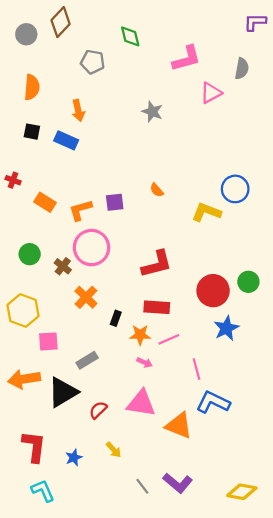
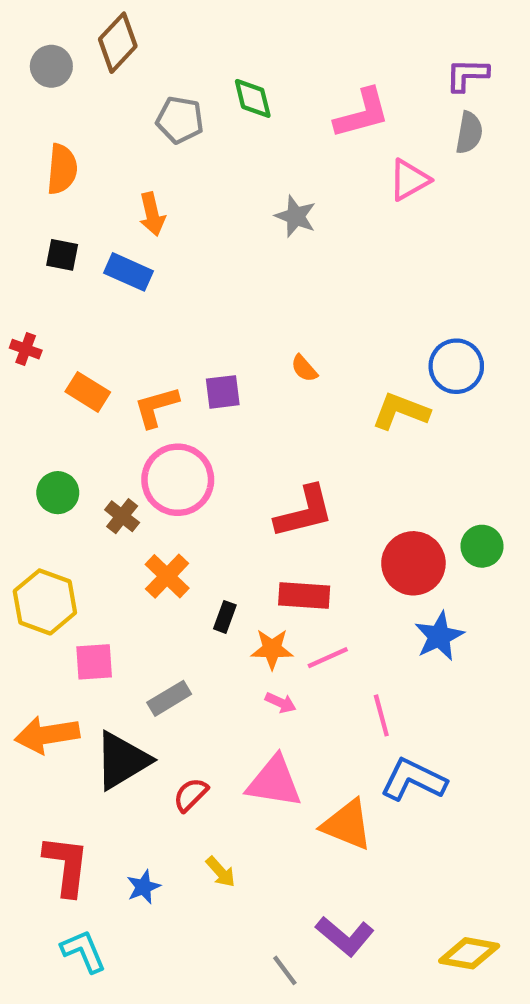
purple L-shape: (255, 22) -> (467, 75), moved
green diamond: (130, 36) -> (253, 98), moved
gray line: (142, 486) -> (285, 970), moved

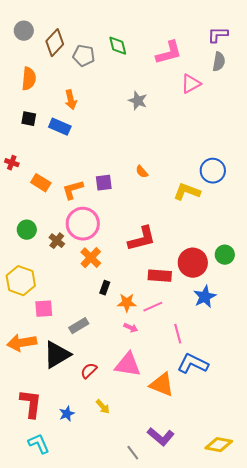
brown diamond: (118, 43) -> (55, 43), moved
orange cross: (167, 576) -> (91, 258), moved
red rectangle: (304, 595) -> (160, 276), moved

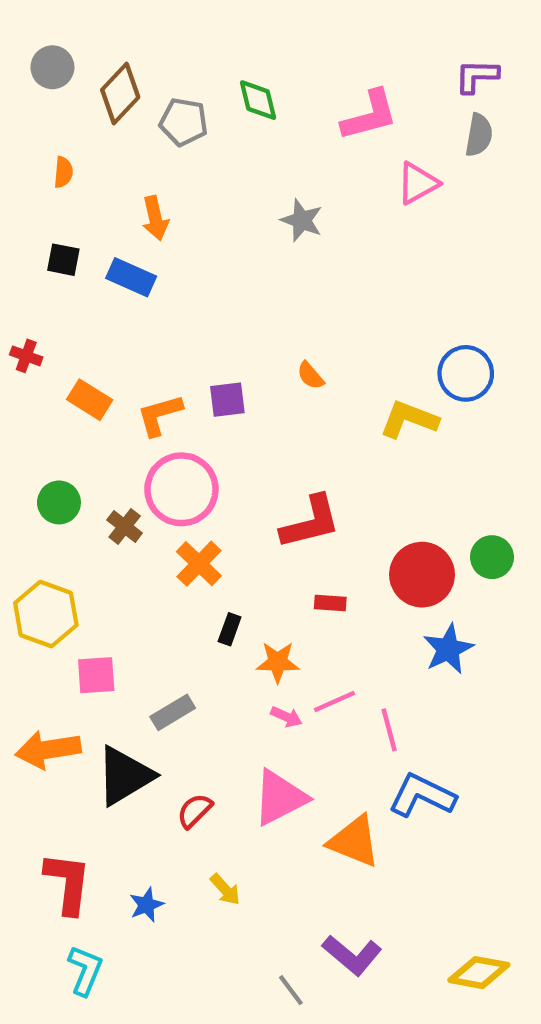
orange semicircle: (29, 79) -> (63, 172), size x0.6
red rectangle: (160, 276) -> (330, 603), moved, size x0.6
pink line: (153, 307) -> (335, 701), moved
pink triangle: (128, 365) -> (280, 798), turned -36
cyan L-shape: (39, 444) -> (85, 970), turned 45

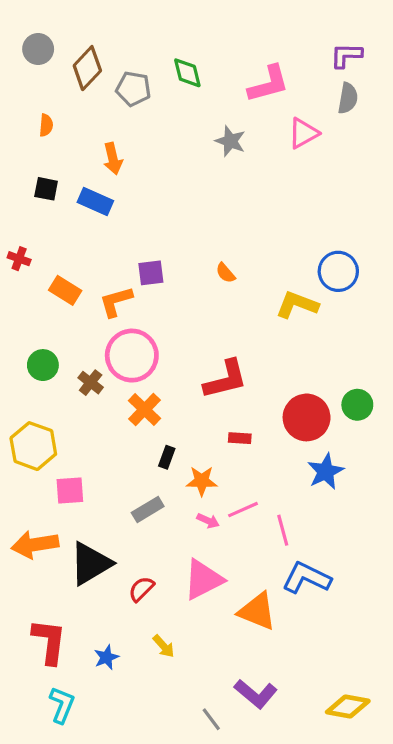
gray star: (302, 220) -> (230, 141), moved
purple square: (227, 400) -> (151, 273), moved
gray rectangle: (173, 712) -> (148, 510), moved

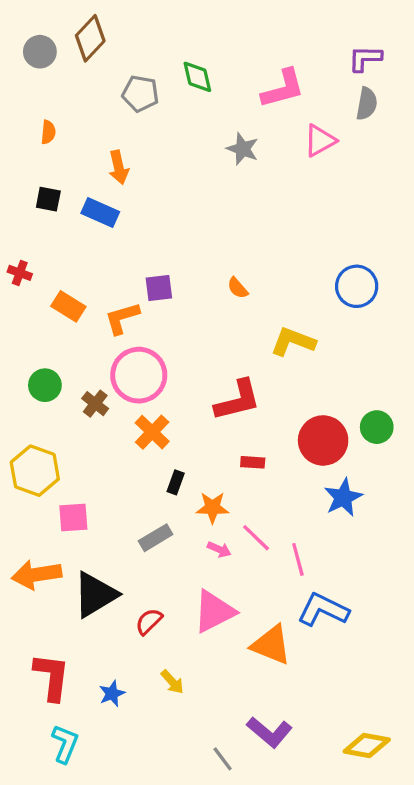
brown diamond: (87, 68) -> (90, 38), moved
yellow L-shape: (297, 305) -> (293, 342), moved
pink line: (243, 510) -> (256, 538), turned 68

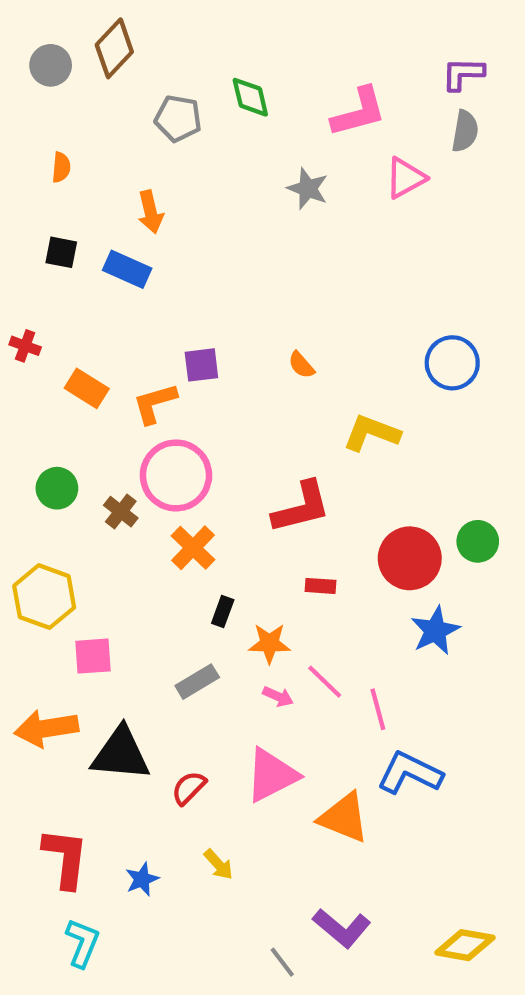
black triangle: (95, 595) -> (121, 754), turned 36

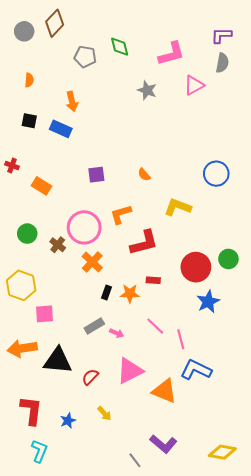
orange L-shape: (155, 403) -> (121, 214), moved
orange star: (269, 643) -> (130, 294), moved
pink arrow: (278, 696) -> (117, 333), moved

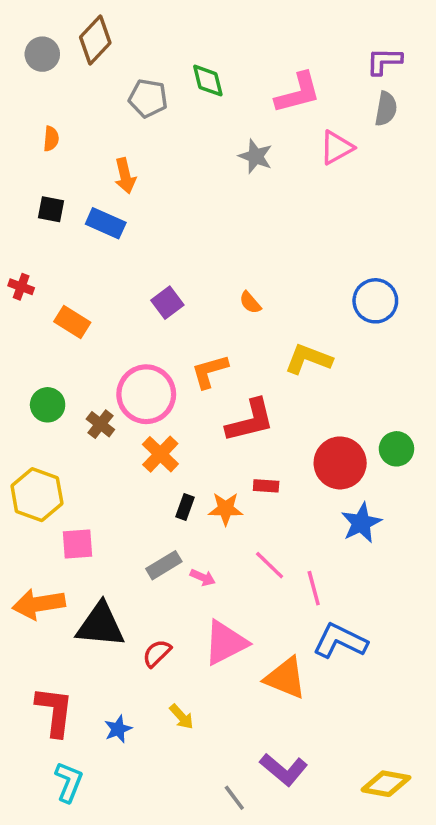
purple square: (96, 175) -> (167, 303), turned -30

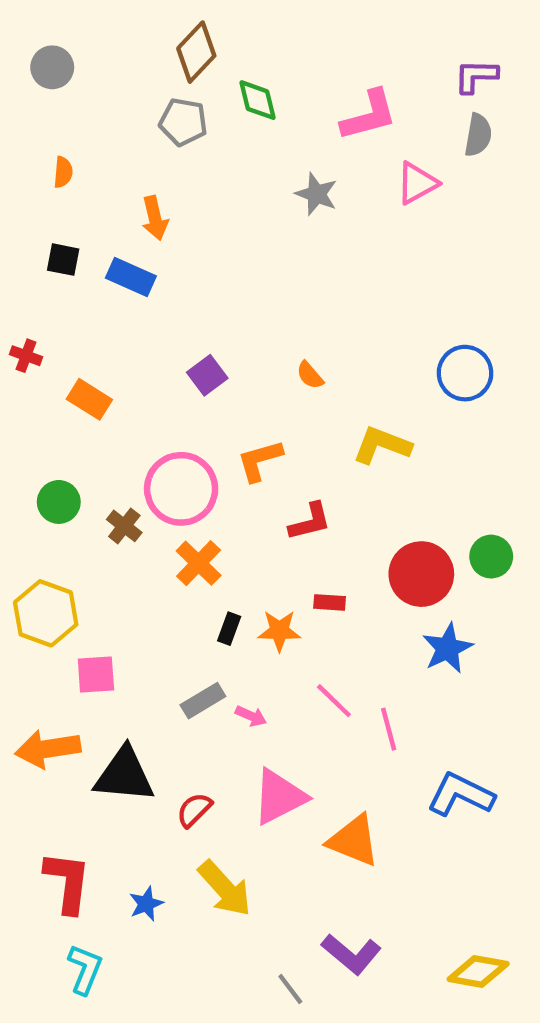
brown diamond: (95, 40) -> (196, 52), moved
red L-shape: (250, 421) -> (310, 522), size x0.7
blue L-shape: (340, 641) -> (461, 795), moved
yellow arrow: (181, 717) -> (225, 889), size x1.8

